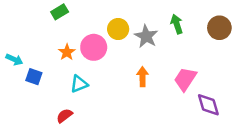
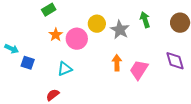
orange star: (67, 52) -> (56, 35), moved
pink trapezoid: (185, 79) -> (139, 70), moved
purple diamond: (208, 105) -> (175, 61), moved

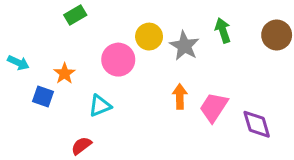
orange star: (56, 35) -> (64, 73), moved
cyan arrow: (12, 49) -> (18, 63), moved
purple diamond: (175, 61) -> (257, 124), moved

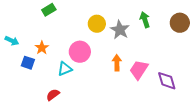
pink circle: (118, 60) -> (80, 52), moved

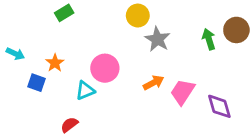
green arrow: (145, 20) -> (209, 39), moved
yellow circle: (97, 24) -> (138, 16), moved
orange arrow: (117, 63) -> (154, 83), turned 63

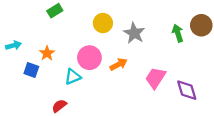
yellow circle: (138, 16) -> (103, 23), moved
cyan arrow: (15, 54) -> (13, 45), turned -40
orange arrow: (154, 83) -> (119, 64), moved

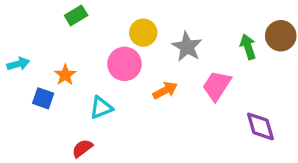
pink circle: (89, 58) -> (124, 64), moved
pink trapezoid: (155, 78) -> (217, 86), moved

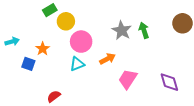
yellow circle: (143, 33) -> (66, 21), moved
green arrow: (248, 47) -> (144, 30), moved
pink trapezoid: (217, 86) -> (128, 79), moved
cyan triangle: (101, 108) -> (77, 64), moved

